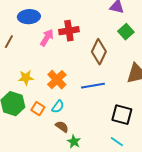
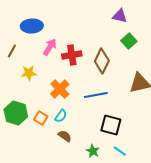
red cross: (69, 31) -> (72, 55), moved
yellow star: (26, 78) -> (29, 73), moved
black square: (122, 115) -> (111, 125), moved
green star: (74, 142) -> (93, 151), moved

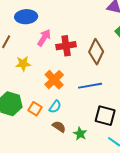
green star: (93, 151) -> (80, 134), moved

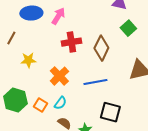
pink arrow: (44, 38) -> (58, 16), moved

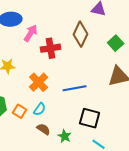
pink arrow: (58, 16) -> (31, 33), moved
green square: (128, 28) -> (116, 43), moved
brown diamond: (101, 48) -> (81, 34), moved

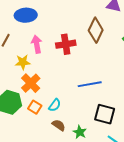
pink arrow: (31, 33) -> (37, 44), moved, turned -42
orange cross: (39, 82) -> (31, 83), moved

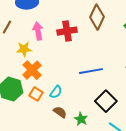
black square: (105, 114) -> (106, 101), turned 30

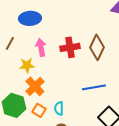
brown diamond: (97, 17) -> (97, 47), moved
cyan semicircle: (56, 92) -> (59, 108), turned 144

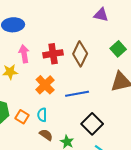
orange cross: (35, 86) -> (45, 85), moved

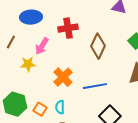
pink arrow: (24, 54) -> (42, 46), turned -138
red cross: (53, 54) -> (68, 28), moved

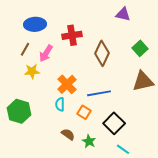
brown line: (11, 42) -> (25, 49), moved
cyan semicircle: (60, 107) -> (60, 104), moved
orange square: (40, 109) -> (84, 112), moved

